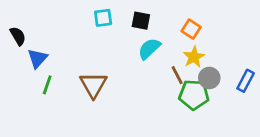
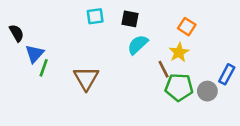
orange square: (191, 29) -> (187, 27), moved
gray circle: (209, 78) -> (207, 91), moved
green line: (47, 85) -> (44, 68), moved

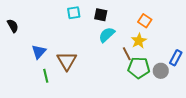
blue triangle: (35, 54) -> (39, 52), moved
green line: (44, 68) -> (46, 76), moved, turned -32

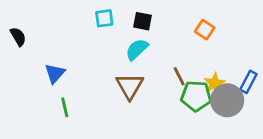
cyan semicircle: (107, 35) -> (137, 49), moved
yellow star: (139, 41) -> (214, 83), moved
brown triangle: (67, 61) -> (130, 86), moved
gray circle: (161, 71) -> (227, 100), size x1.5

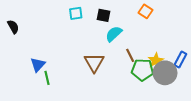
orange square: (205, 30) -> (146, 11), moved
cyan semicircle: (137, 49) -> (114, 34), moved
blue triangle: (55, 73) -> (38, 65), moved

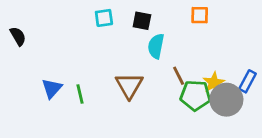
orange square: (146, 11) -> (200, 15), turned -32
cyan semicircle: (114, 34) -> (156, 46), turned -36
green line: (47, 78) -> (80, 94), moved

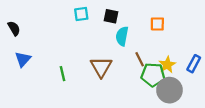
orange square: (200, 15) -> (157, 24), moved
blue triangle: (52, 88) -> (23, 59), moved
gray circle: (226, 100) -> (169, 90), moved

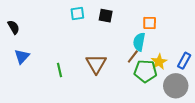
cyan semicircle: (122, 36) -> (139, 42), moved
brown line: (140, 59) -> (133, 56), turned 64
gray circle: (169, 90) -> (176, 86), moved

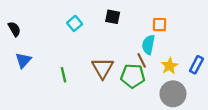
cyan square: (77, 14) -> (75, 23), moved, turned -32
brown line: (133, 56) -> (142, 60), turned -64
green pentagon: (145, 71) -> (133, 76), moved
gray circle: (176, 86) -> (173, 94), moved

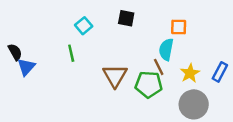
black semicircle: (14, 29) -> (15, 52), moved
green line: (64, 75) -> (71, 53), moved

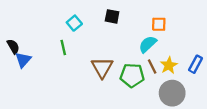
cyan semicircle: (166, 49) -> (148, 44), turned 36
brown line: (159, 67) -> (152, 66), moved

